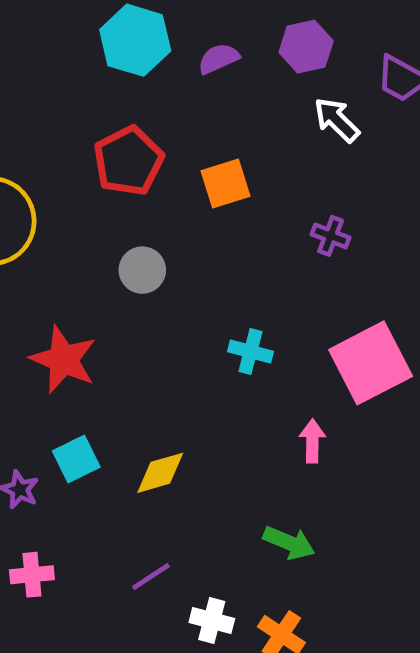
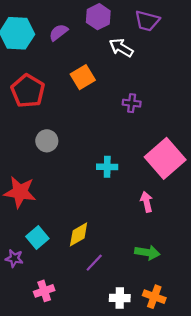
orange square: (226, 184) -> (83, 77), moved
pink cross: (32, 575) -> (44, 291), moved
purple line: (151, 576) -> (94, 263), moved

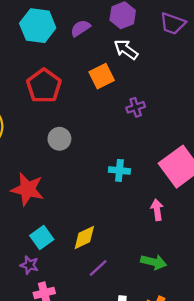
white arrow: (121, 48) -> (126, 50), moved
purple cross: (132, 103) -> (136, 107), moved, turned -30
purple star: (14, 258) -> (29, 265), moved

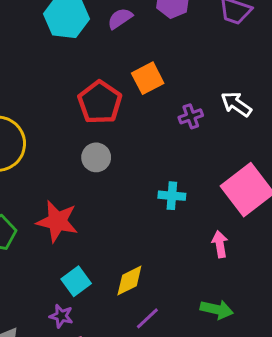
white arrow: (126, 50) -> (236, 104), moved
red pentagon: (44, 86) -> (100, 102), moved

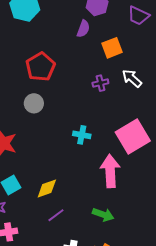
purple semicircle: (120, 18) -> (83, 29), moved, turned 138
orange square: (148, 78) -> (112, 48), moved
pink arrow: (220, 244) -> (110, 171), size x1.8

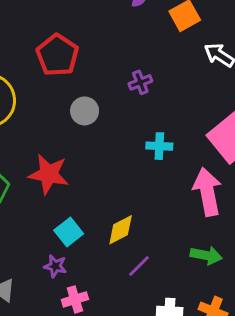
red pentagon: (40, 67) -> (57, 55), moved
purple cross: (100, 83) -> (140, 82), moved

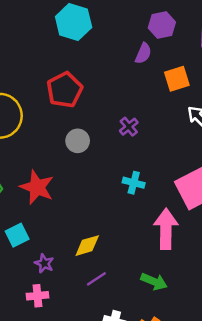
purple cross: (140, 82) -> (129, 127), turned -30
cyan square: (69, 232) -> (17, 235), moved
purple star: (55, 266) -> (44, 263), moved

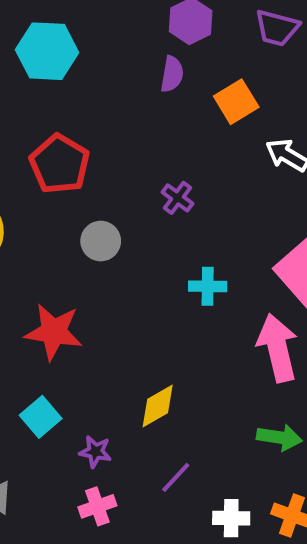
purple line: (96, 279) -> (176, 477), moved

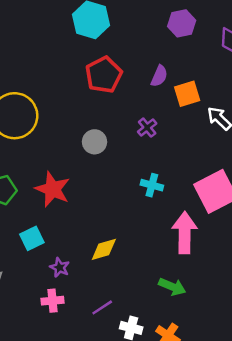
purple semicircle: (172, 74) -> (159, 76), moved
orange square: (236, 102) -> (187, 94), moved
red pentagon: (60, 164) -> (104, 75), moved
purple line: (176, 477) -> (102, 307), moved

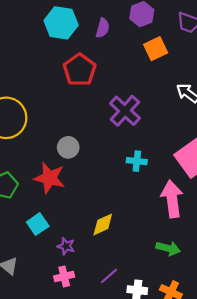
purple semicircle: (159, 76) -> (103, 28), moved
orange square: (187, 94) -> (156, 49), moved
purple cross: (147, 128) -> (125, 111), size x1.8
gray circle: (95, 142) -> (68, 147), moved

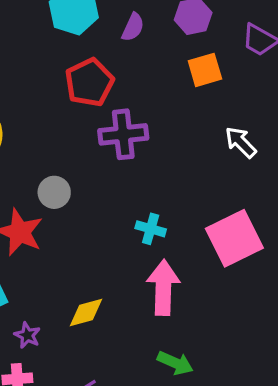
purple cross: (125, 111) -> (123, 134), moved, turned 32
pink arrow: (172, 199) -> (163, 288), moved

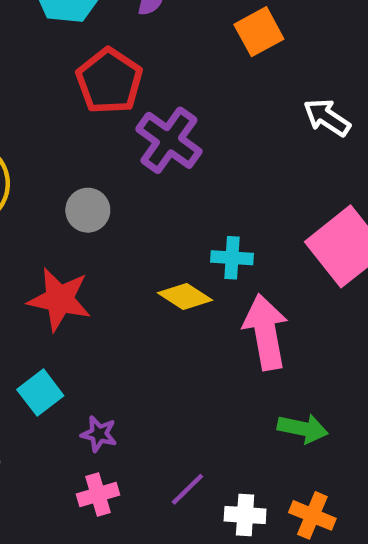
purple cross: (123, 134) -> (169, 140), turned -36
gray circle: (54, 192) -> (88, 210), moved
yellow diamond: (86, 312) -> (185, 296), moved, turned 60

